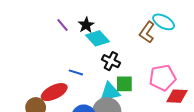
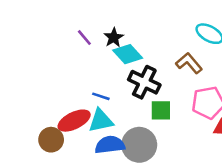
brown L-shape: (147, 32) -> (189, 63), moved, turned 105
black cross: (111, 61) -> (144, 82), size x1.4
cyan triangle: (110, 92) -> (101, 121), moved

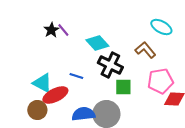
black star: (114, 38) -> (51, 30), moved
cyan triangle: (101, 121) -> (42, 83), moved, turned 40

